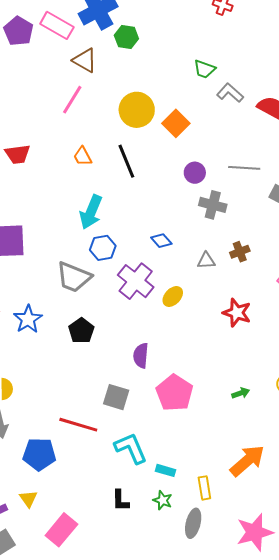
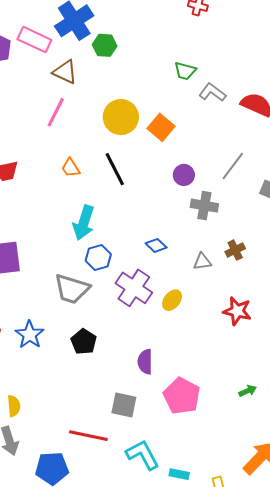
gray line: (244, 168) -> (233, 166), turned -52

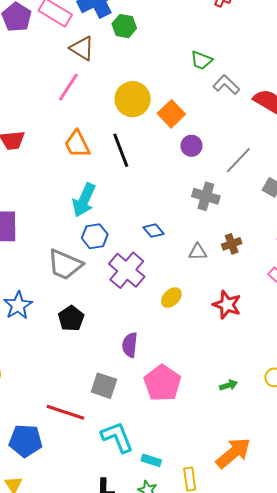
orange trapezoid: (71, 168) -> (77, 144), size x1.4
purple circle: (184, 175) -> (191, 146), moved
yellow ellipse: (172, 300) -> (171, 298), moved

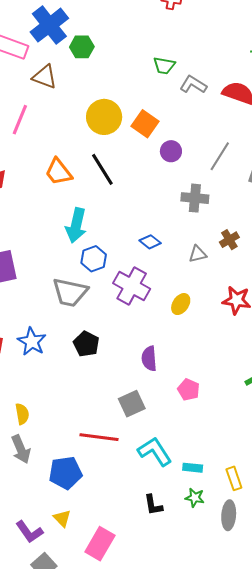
pink line: (68, 87) -> (20, 120), moved
pink pentagon: (162, 383) -> (189, 390), size x0.6
gray square: (104, 386) -> (132, 404), turned -32

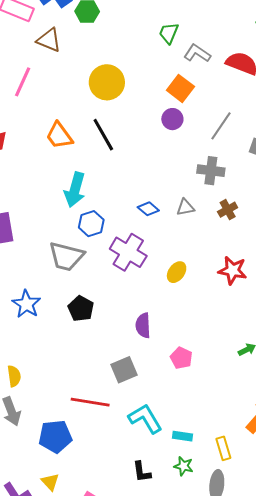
green trapezoid: (164, 65) -> (169, 33), turned 100
orange square: (145, 124) -> (180, 88), moved
gray cross: (195, 198) -> (211, 171), moved
gray triangle: (198, 254) -> (185, 207), moved

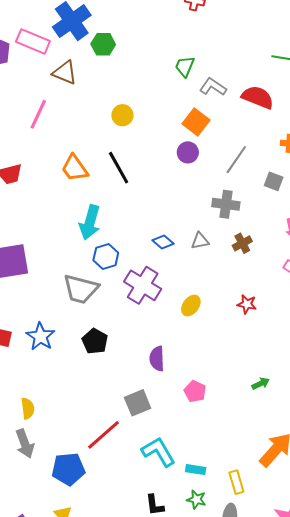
yellow circle: (107, 82) -> (122, 115), size x0.6
red star: (233, 270) -> (247, 304), size x0.7
red line: (90, 402) -> (103, 435), turned -51

